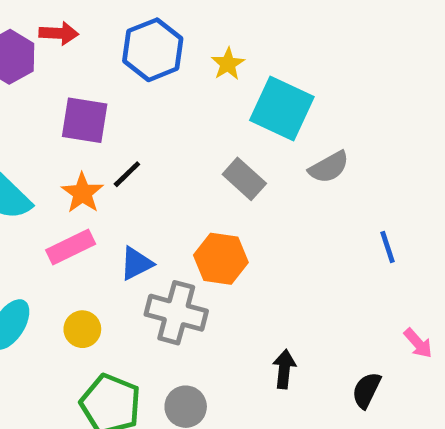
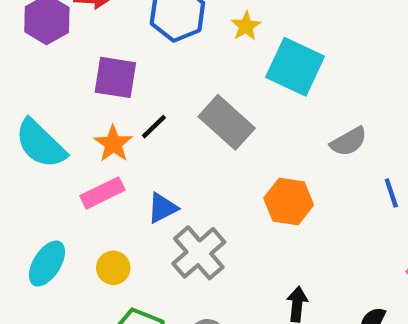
gray semicircle: (329, 167) -> (349, 142), moved
gray rectangle: (244, 179) -> (227, 122), moved, size x1.4
orange hexagon: (221, 259) -> (289, 201), moved
gray cross: (176, 313) -> (199, 253), turned 34

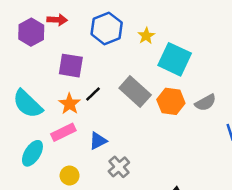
orange hexagon: (289, 201) -> (171, 101), moved
gray cross: (199, 253) -> (119, 167), size x0.7
cyan ellipse: (47, 264) -> (32, 153), moved

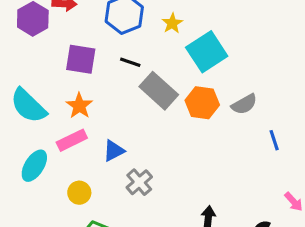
cyan square: (175, 59) -> (207, 52), turned 32
black line: (93, 94) -> (130, 62), moved, turned 63

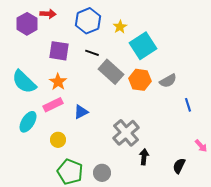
gray cross: (139, 182) -> (126, 133), moved, size x1.5

